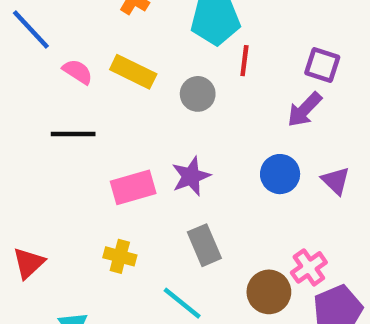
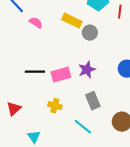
red line: (244, 61) -> (120, 12), moved
yellow rectangle: (133, 72) -> (72, 21), moved
black line: (73, 134) -> (35, 72), moved

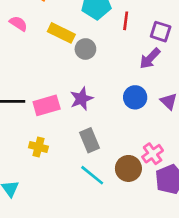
pink semicircle: (36, 23) -> (18, 24), moved
cyan line: (83, 127) -> (92, 175), moved

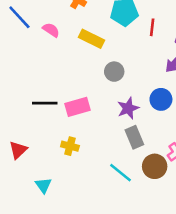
gray circle: (85, 49) -> (114, 72), moved
purple star: (81, 99) -> (128, 108), moved
gray rectangle: (89, 140) -> (134, 137), moved

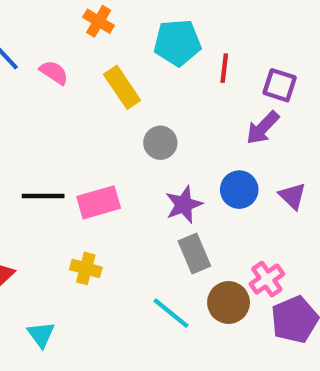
yellow rectangle: (91, 39) -> (122, 87), turned 30

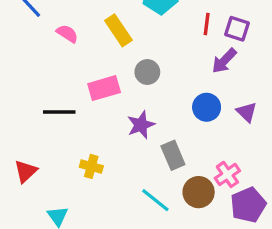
red line: (224, 68) -> (207, 24), moved
pink semicircle: (54, 72) -> (67, 34), moved
pink rectangle: (99, 202) -> (104, 88), moved
purple star: (184, 205) -> (141, 125), moved

